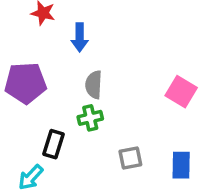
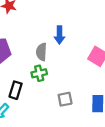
blue arrow: (80, 37) -> (59, 35), moved

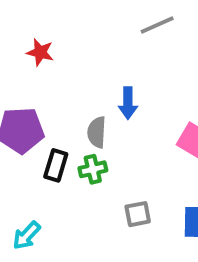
black rectangle: (16, 90) -> (56, 165), moved

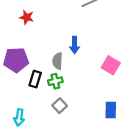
gray square: (138, 214) -> (60, 106), moved, turned -32
cyan arrow: (27, 236) -> (19, 117), turned -35

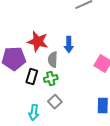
red star: (27, 17) -> (38, 42), moved, size x1.5
cyan arrow: (19, 117) -> (34, 113), moved

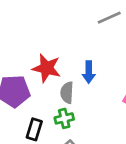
black rectangle: (32, 77) -> (34, 129), moved

